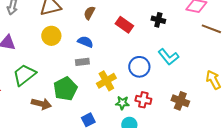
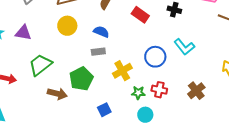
brown cross: (180, 101) -> (196, 91), turned 30

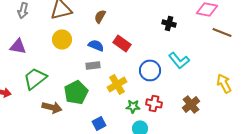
red rectangle: (140, 15) -> (122, 43), moved

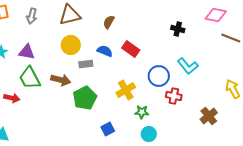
gray rectangle: (93, 65) -> (86, 64), moved
green trapezoid: (35, 78) -> (30, 78), moved, turned -80
red cross: (154, 103) -> (174, 96), moved
brown cross: (191, 104) -> (209, 116), moved
brown arrow: (52, 107) -> (61, 80), moved

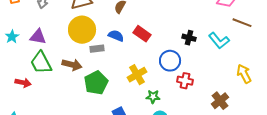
black cross: (178, 29) -> (189, 38), moved
yellow circle: (71, 45) -> (82, 30), size x1.4
cyan L-shape: (188, 66) -> (219, 41), moved

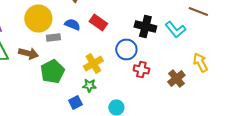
black cross: (189, 38) -> (145, 26), size x1.5
green star: (153, 97) -> (89, 85), moved
brown cross: (220, 101) -> (176, 78), moved

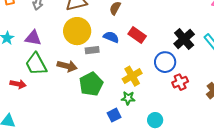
black cross: (145, 26) -> (184, 39), turned 35
red cross: (141, 69) -> (180, 82), turned -35

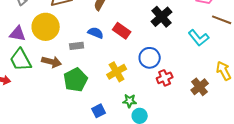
yellow circle: (77, 31) -> (46, 27), moved
black cross: (184, 39) -> (162, 17), moved
green star: (128, 98) -> (130, 101), moved

